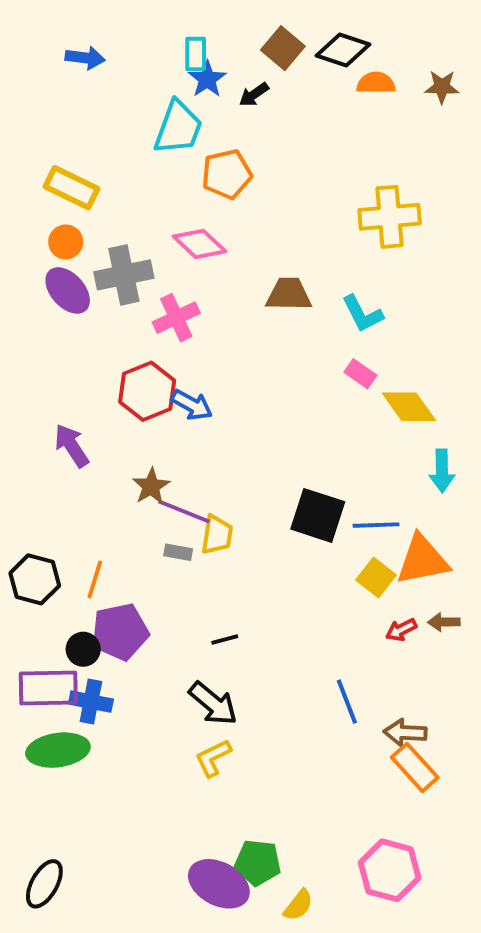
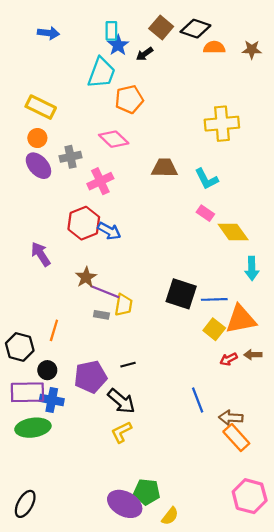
gray cross: (124, 275) -> (71, 157), size x0.7
black hexagon: (35, 579) -> (20, 347), moved
purple pentagon: (120, 632) -> (90, 377), moved
pink hexagon: (390, 870) -> (250, 496), moved

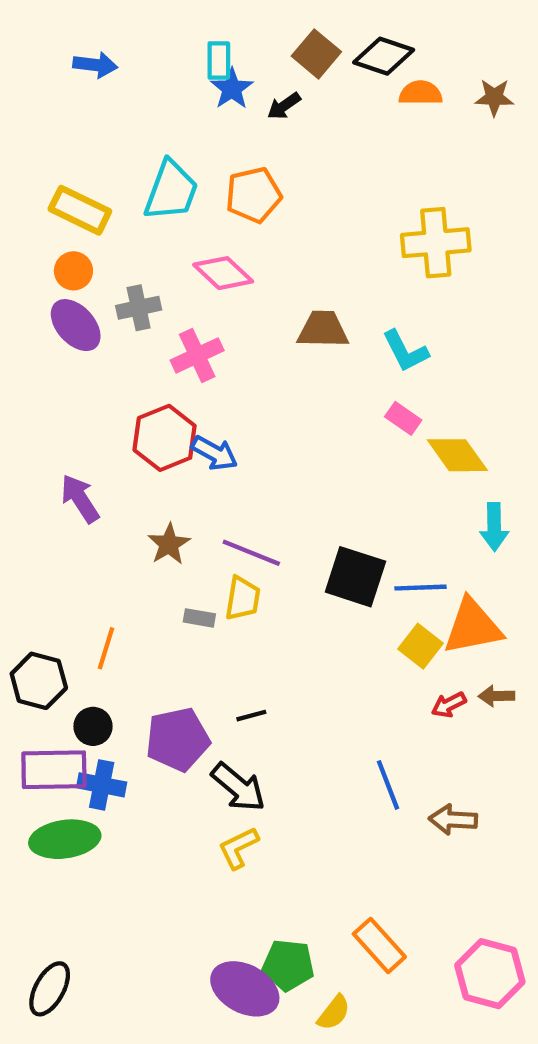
cyan trapezoid: (101, 73) -> (171, 191), moved
purple line: (105, 292) -> (251, 553), moved
orange rectangle: (236, 438) -> (379, 945), moved

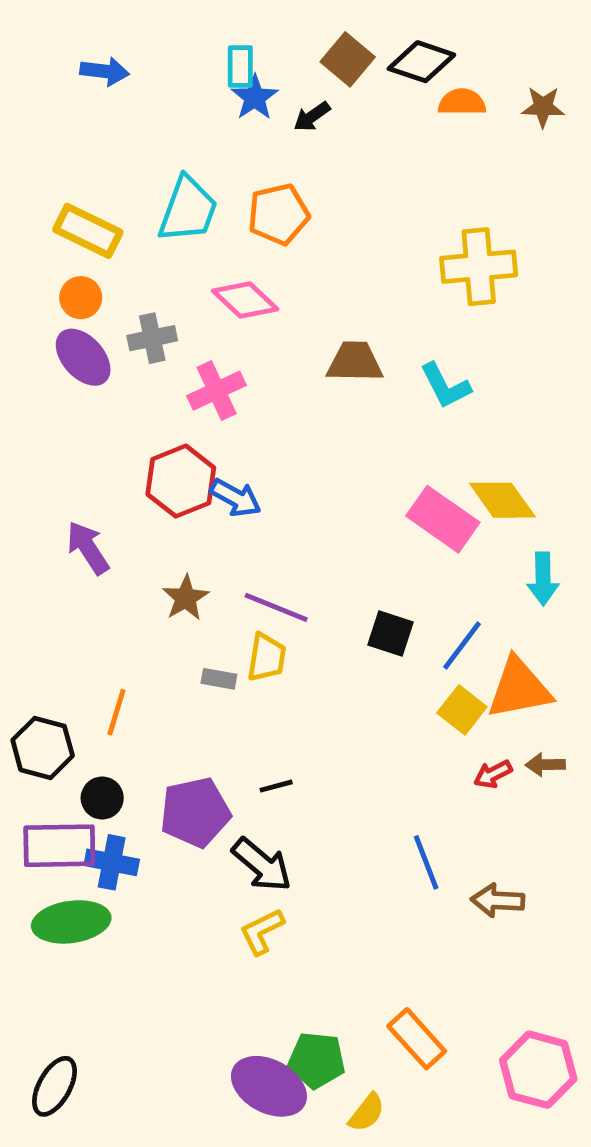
pink rectangle: (403, 418) -> (443, 519), moved, size x1.8
black square: (355, 577) -> (390, 634), size x0.7
blue line: (421, 588) -> (462, 646), turned -51

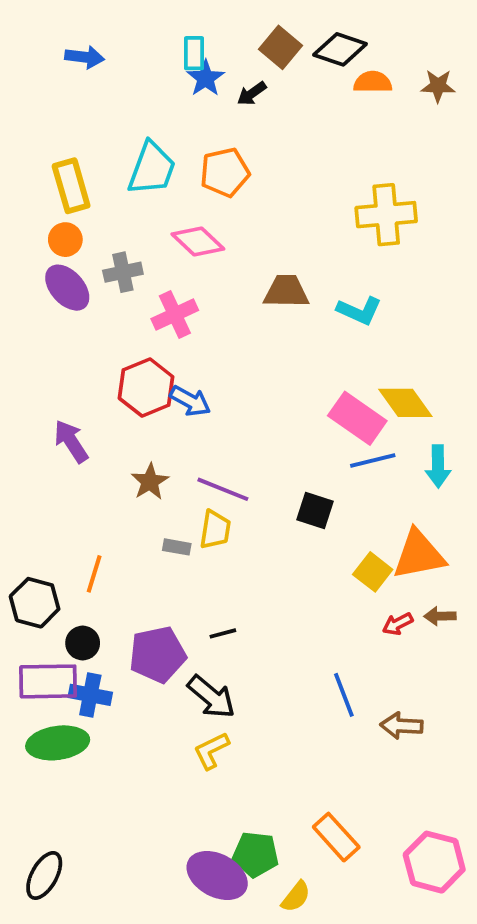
yellow rectangle: (88, 231) -> (71, 186), turned 48
cyan L-shape: (445, 386) -> (359, 311), turned -39
blue line: (462, 646) -> (373, 461), moved, turned 39

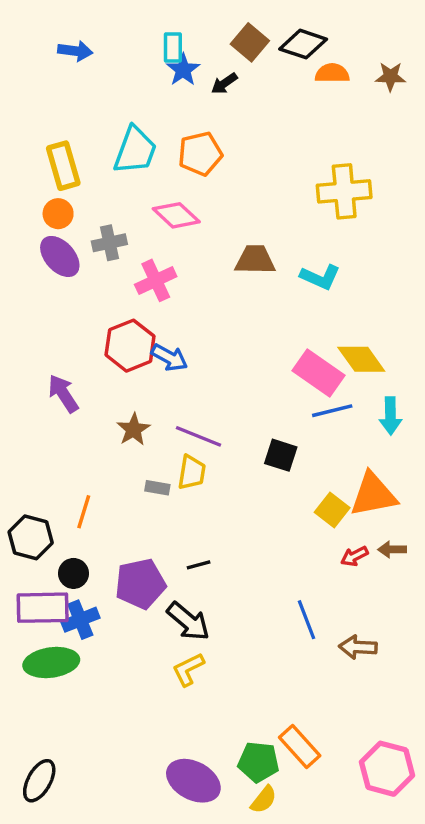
blue cross: (90, 695) -> (80, 620), turned -33
green pentagon: (256, 854) -> (259, 762), moved

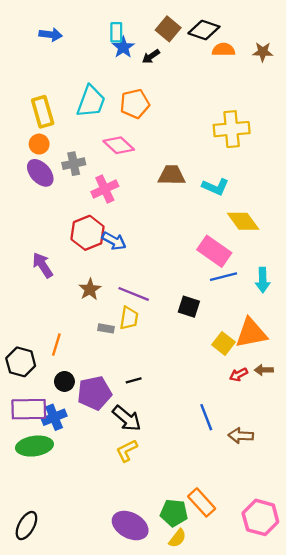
yellow diamond: (361, 359) -> (243, 221), moved
black circle: (73, 573) -> (64, 381), moved

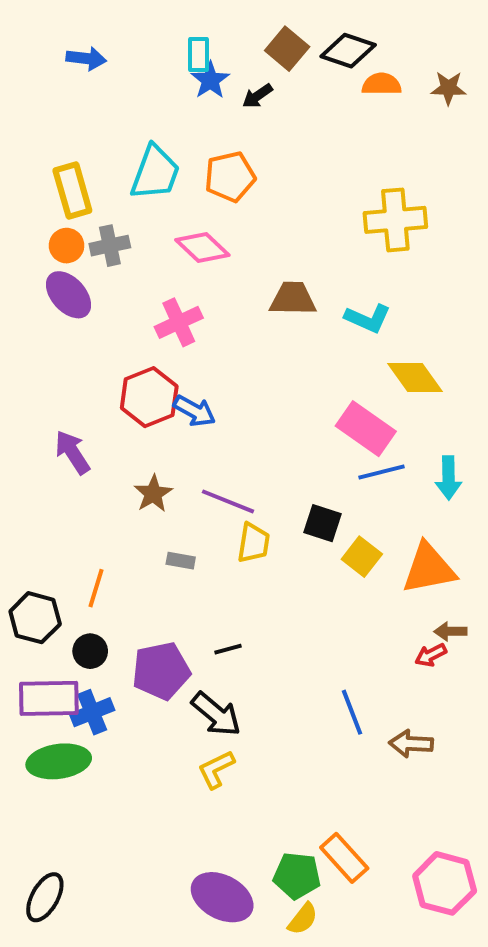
gray cross: (74, 164) -> (110, 246), moved
yellow trapezoid: (129, 318) -> (254, 543), moved
yellow square: (224, 343) -> (362, 557), moved
red arrow: (238, 375) -> (431, 655), moved
black circle: (64, 381) -> (90, 651), moved

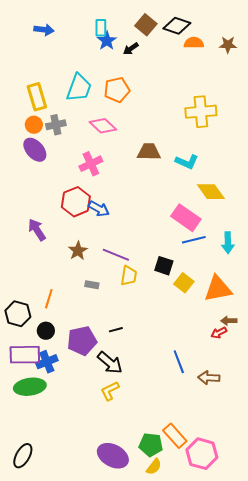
pink hexagon: (445, 883) -> (202, 454), moved

